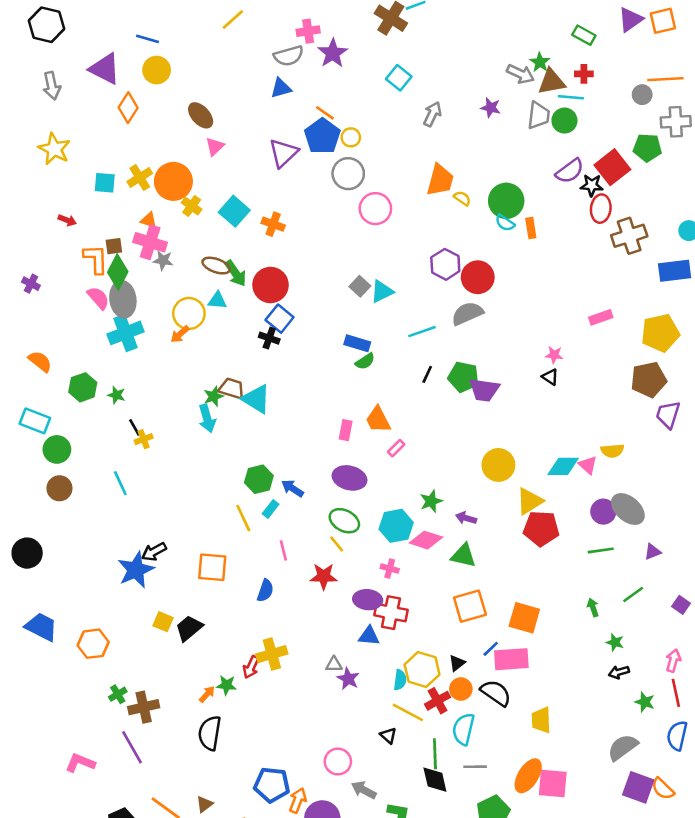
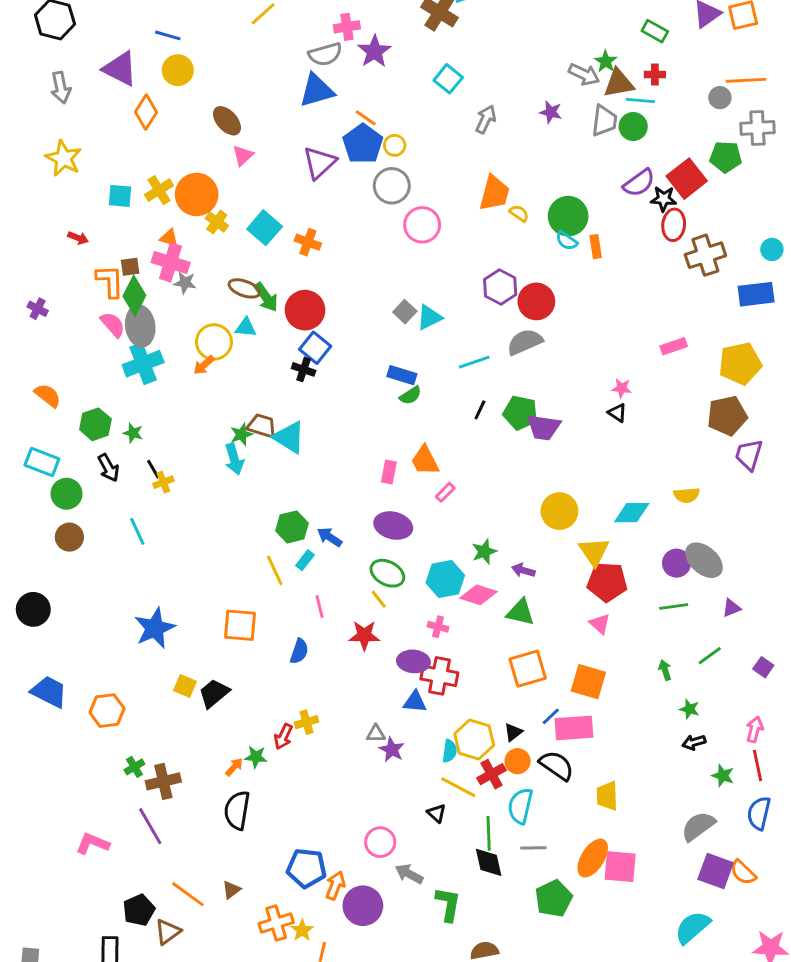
blue triangle: (281, 88) -> (317, 90), size x1.5
pink triangle: (588, 465) -> (600, 624), moved
yellow triangle: (529, 501) -> (594, 552), turned -32
black arrow: (154, 552) -> (108, 468), moved, turned -90
yellow cross: (272, 654) -> (306, 722), size x0.7

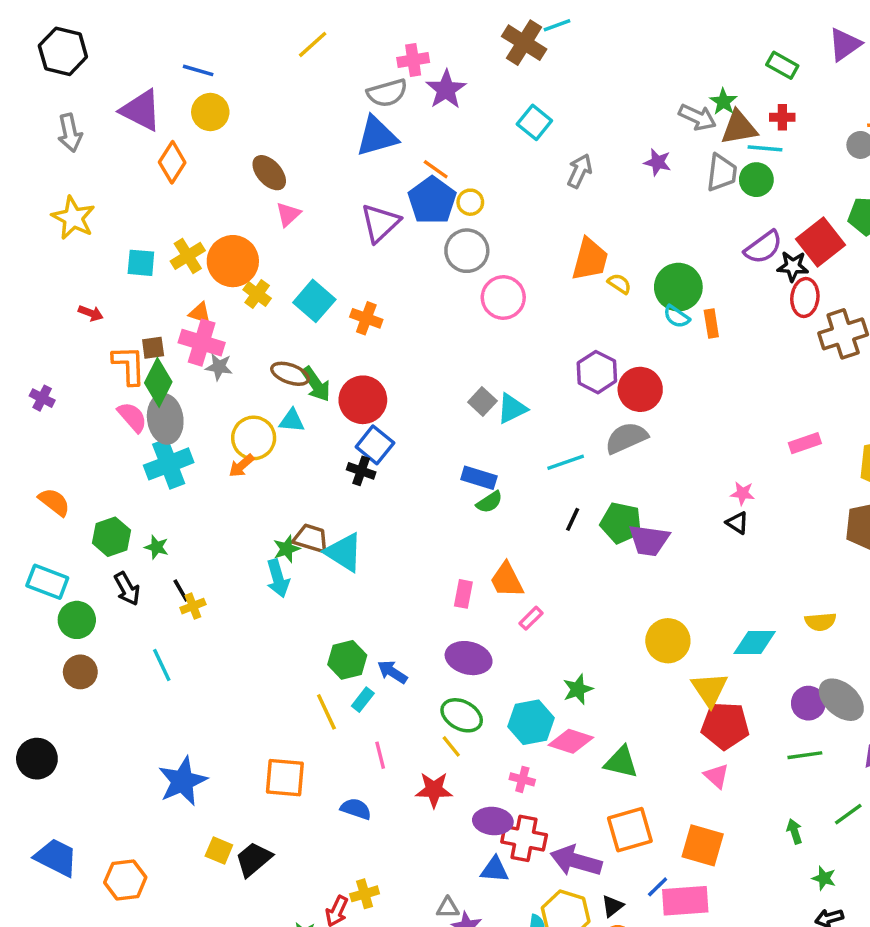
purple arrow: (523, 570) -> (576, 861), moved, size x1.8
blue semicircle: (299, 651) -> (356, 809), turned -90

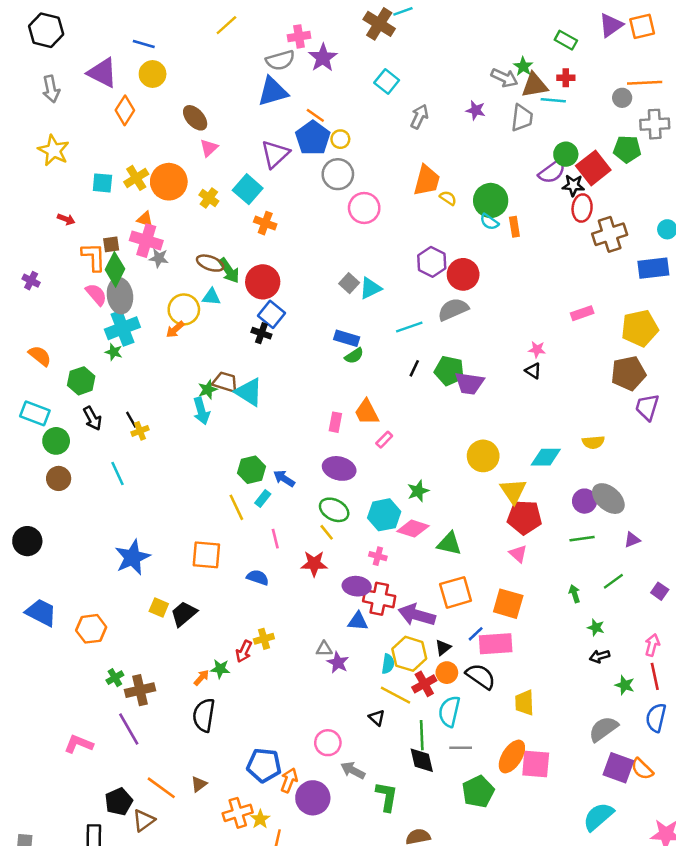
green circle: (756, 180) -> (566, 154), moved
yellow cross: (257, 294) -> (209, 198), moved
cyan square: (314, 301) -> (248, 189), moved
green star: (157, 547) -> (114, 352), moved

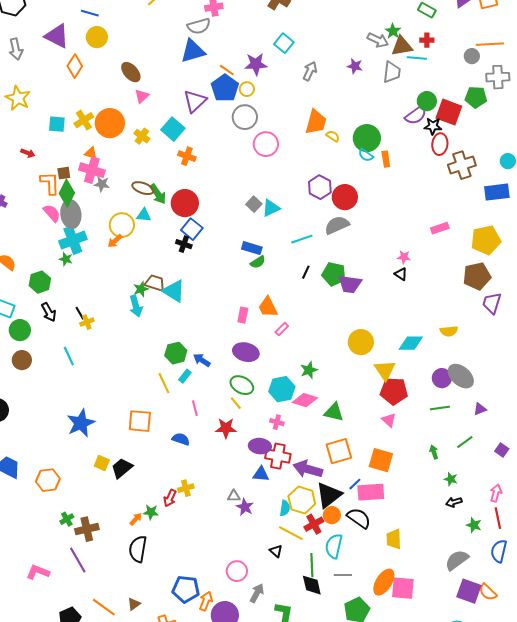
purple star: (323, 58) -> (256, 64), moved, turned 30
red square: (593, 168) -> (449, 112), turned -32
black triangle: (443, 648) -> (329, 495), size x2.0
gray arrow: (353, 770) -> (257, 593), turned 90

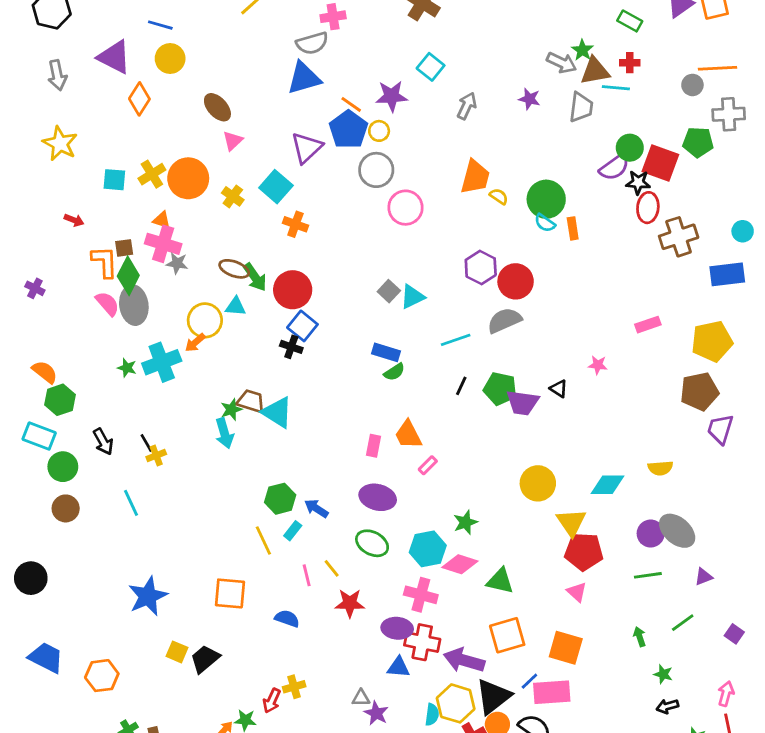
cyan cross: (73, 240) -> (162, 362), moved
black triangle: (401, 274) -> (559, 389), moved
green hexagon: (40, 282) -> (60, 400), moved
yellow line: (236, 403) -> (332, 568), moved
pink cross: (277, 422) -> (421, 595), size x1.6

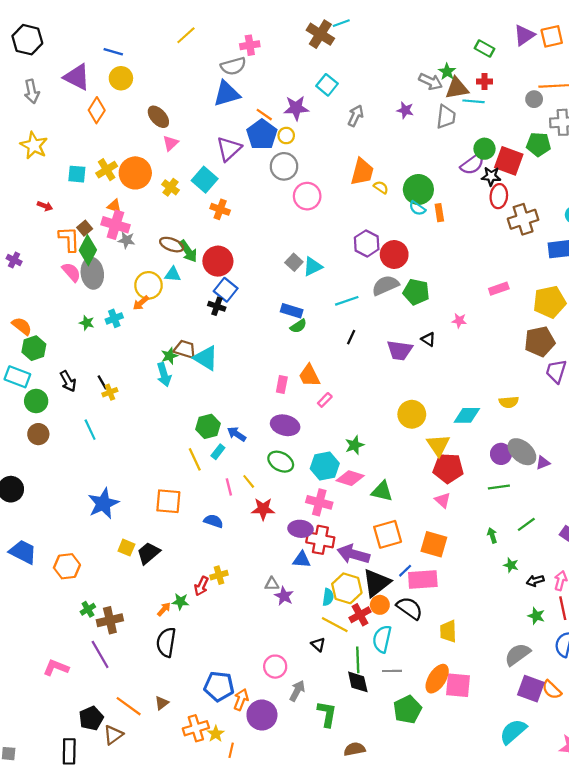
brown square: (124, 248) -> (85, 228), turned -32
cyan cross: (162, 362) -> (114, 318), size x0.6
green pentagon: (500, 389) -> (416, 292), moved
purple triangle: (704, 577) -> (543, 463), moved
black arrow: (667, 706) -> (535, 581), moved

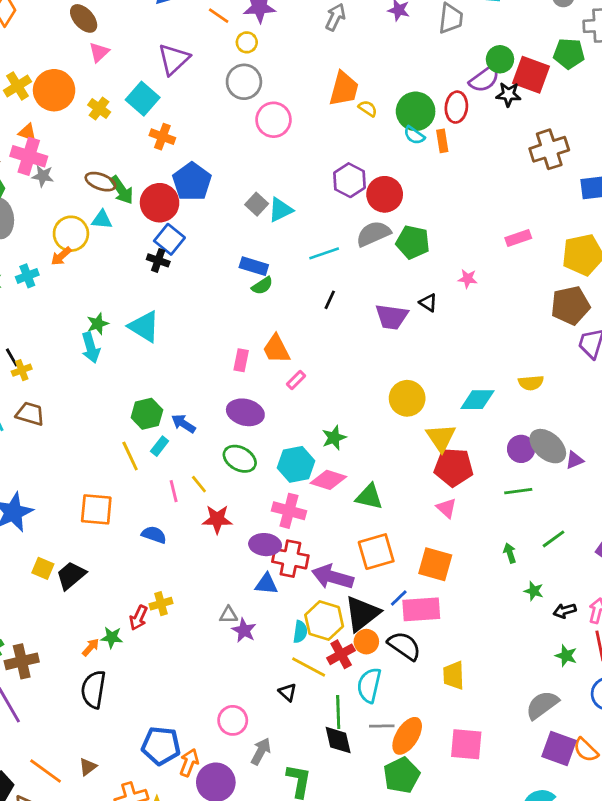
blue pentagon: (262, 134) -> (192, 182), moved
red ellipse: (499, 196) -> (456, 107), moved
brown trapezoid: (185, 349) -> (30, 414), moved
orange ellipse: (437, 679) -> (407, 736), moved

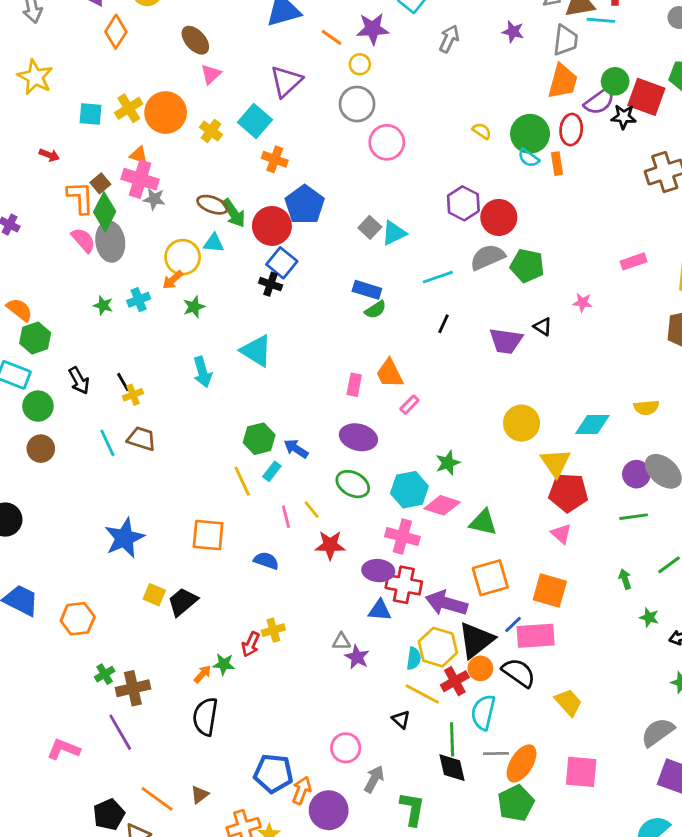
orange trapezoid: (344, 89) -> (563, 81), moved
green star: (98, 324) -> (194, 307), moved
yellow trapezoid: (454, 675) -> (568, 702), turned 140

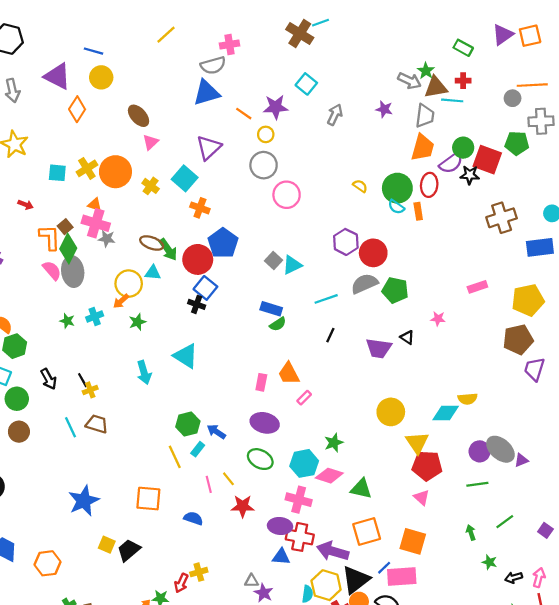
yellow semicircle: (646, 407) -> (468, 399), moved

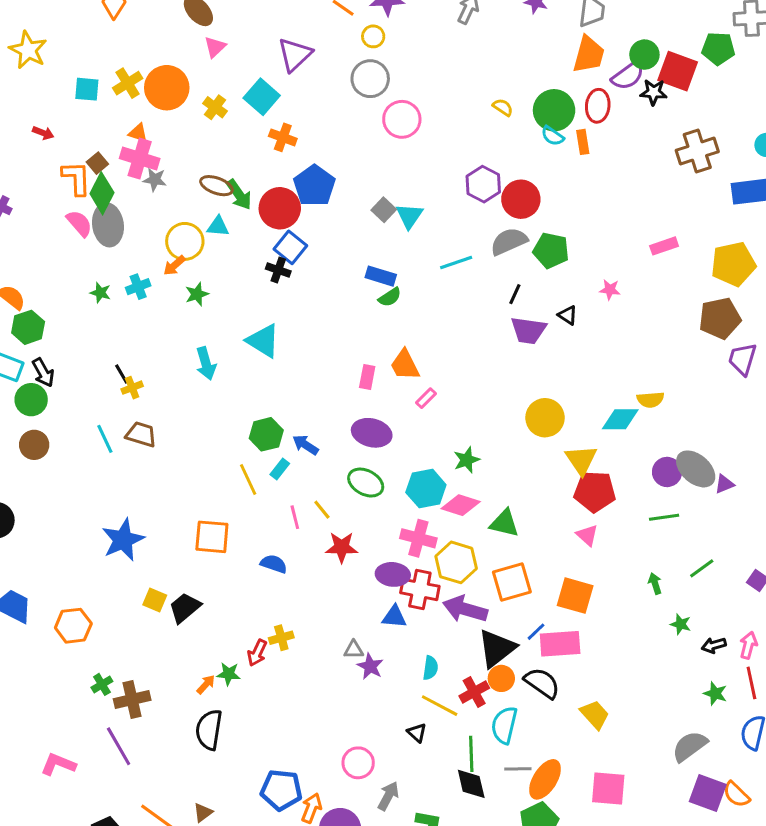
cyan triangle: (292, 265) -> (409, 216), turned -30
black line: (330, 335) -> (515, 294), moved
black arrow: (49, 379) -> (43, 373), moved
yellow hexagon: (326, 585) -> (456, 562), moved

